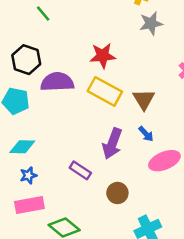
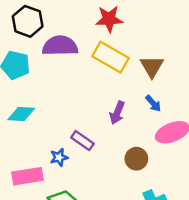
purple arrow: (112, 144) -> (117, 113), size x0.7
blue star: (28, 175) -> (59, 157), moved
brown circle: (117, 193) -> (136, 159), moved

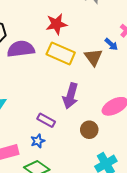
blue arrow: (153, 103) -> (111, 44), moved
purple arrow: (117, 113) -> (71, 96), size x1.4
blue star: (59, 157) -> (38, 141), moved

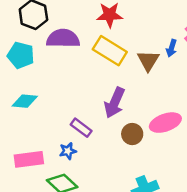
blue arrow: (111, 44) -> (172, 48), turned 56
brown circle: (89, 130) -> (132, 134), moved

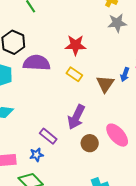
yellow rectangle: (110, 51) -> (74, 74), size x0.6
pink ellipse: (165, 123) -> (117, 135), turned 65

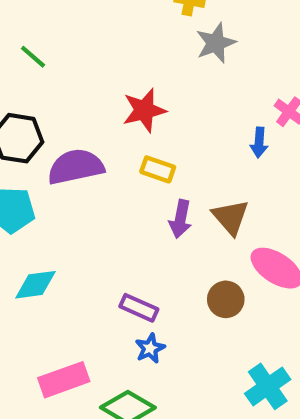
brown triangle: (105, 84) -> (230, 217), moved
purple arrow: (76, 117) -> (180, 219), moved, size x0.7
blue star: (36, 155) -> (150, 348), moved

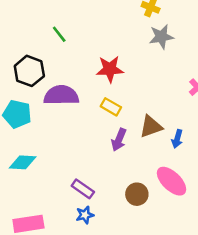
green line: (33, 57) -> (59, 34), moved
blue arrow: (259, 142) -> (177, 139), moved
brown triangle: (230, 217) -> (151, 127), moved, turned 40

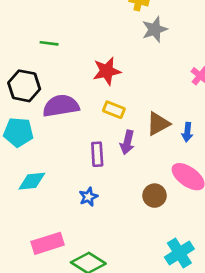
green line: (59, 34) -> (49, 43), turned -36
purple rectangle: (83, 189) -> (97, 154), moved, turned 60
blue star: (85, 215) -> (88, 197), moved

